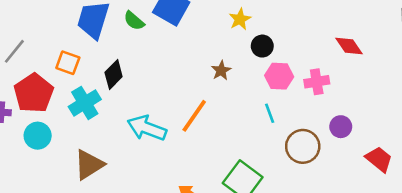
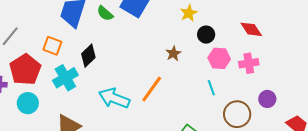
red diamond: (349, 46) -> (251, 29), moved

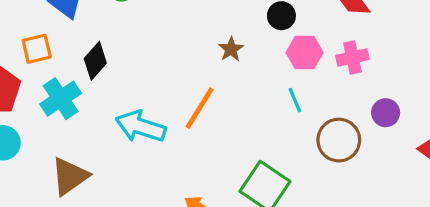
orange square: (52, 46) -> (37, 49), turned -30

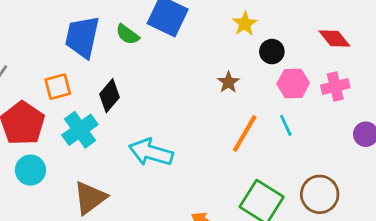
orange line: (200, 108) -> (245, 134), moved
brown circle: (339, 140) -> (320, 194), moved

